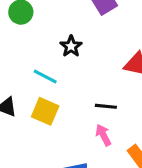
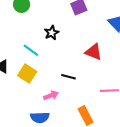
pink arrow: (103, 135) -> (51, 95), moved, turned 88

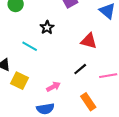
yellow square: (27, 74) -> (19, 81), moved
black line: (69, 77) -> (80, 69), moved, turned -48

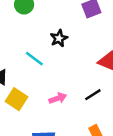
pink arrow: (53, 87) -> (58, 98), moved

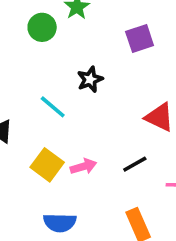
yellow square: (17, 99) -> (47, 165), moved

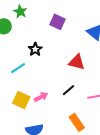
purple square: (140, 39) -> (58, 22), turned -35
cyan line: (53, 107) -> (18, 68), turned -63

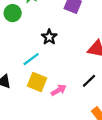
yellow square: (21, 100) -> (37, 82), moved

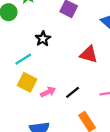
black line: (89, 81) -> (73, 92), moved

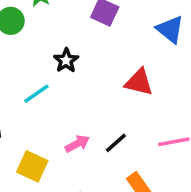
yellow square: (27, 82) -> (32, 166), moved

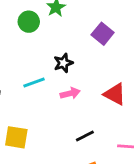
pink arrow: (77, 144) -> (70, 93), moved
yellow square: (32, 166) -> (16, 137), turned -30

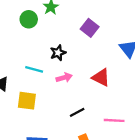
cyan line: (34, 83) -> (34, 69), turned 36
yellow square: (16, 137) -> (27, 101), moved

